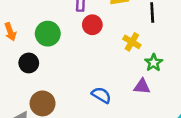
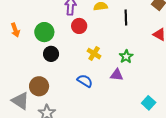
yellow cross: (132, 42) -> (94, 54), moved
black circle: (29, 63) -> (51, 54), moved

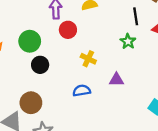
black line: (126, 18) -> (136, 16), moved
green star: (126, 57) -> (128, 41), moved
blue semicircle: (85, 81) -> (82, 91), turned -35

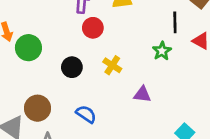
green circle: (30, 41) -> (28, 48), moved
black circle: (40, 65) -> (72, 67), moved
blue semicircle: (82, 91) -> (86, 114), moved, turned 36

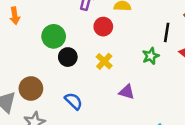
red circle: (93, 28) -> (103, 27), moved
green circle: (28, 48) -> (54, 36), moved

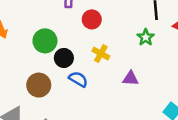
brown circle: (31, 88) -> (39, 85), moved
blue semicircle: (73, 101) -> (78, 79), moved

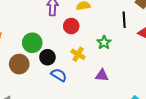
green star: (146, 37) -> (104, 42), moved
brown circle: (39, 85) -> (19, 64), moved

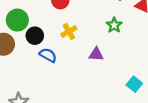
green star: (104, 42) -> (114, 25), moved
yellow cross: (78, 54) -> (69, 31), turned 32

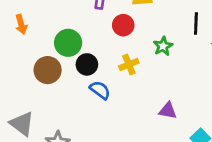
green star: (114, 25) -> (163, 46), moved
purple triangle: (96, 54) -> (168, 111), moved

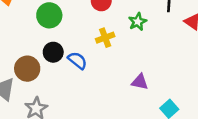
black circle: (87, 64) -> (53, 52), moved
brown circle: (48, 70) -> (27, 69), moved

